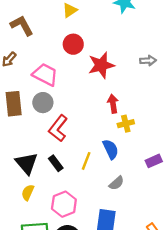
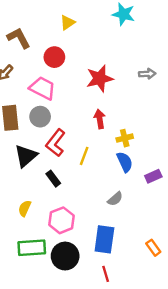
red circle: (73, 44) -> (54, 57), moved
red arrow: (113, 104) -> (100, 119), moved
blue semicircle: (111, 149) -> (125, 162), moved
yellow line: (86, 161) -> (84, 156), moved
black triangle: (27, 163) -> (26, 156), moved, turned 30

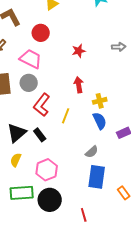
red star: (100, 79) -> (79, 51), size x0.6
black triangle: (26, 156) -> (17, 133), moved
blue rectangle: (104, 239) -> (97, 177), moved

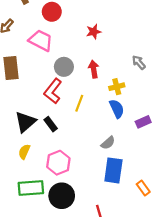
gray arrow: (119, 47) -> (139, 62), moved, turned -128
gray circle: (29, 83) -> (64, 67), moved

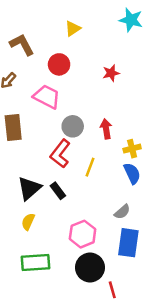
red star: (94, 32) -> (111, 73), moved
pink hexagon: (58, 163) -> (83, 234), moved
black circle: (62, 196) -> (90, 267), moved

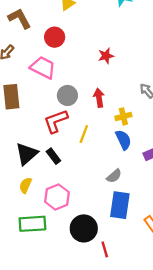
red star: (111, 73) -> (106, 56), moved
red L-shape: (60, 154) -> (56, 121), turned 32
pink hexagon: (83, 234) -> (57, 197), moved

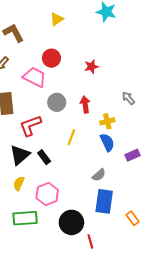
red circle: (55, 37) -> (51, 58), moved
red L-shape: (56, 121) -> (30, 126), moved

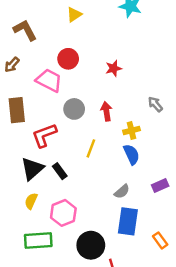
purple rectangle: (133, 155) -> (160, 185), moved

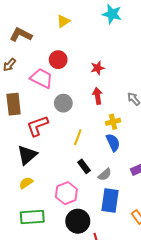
brown L-shape: (25, 30) -> (21, 35), turned -35
red arrow: (106, 111) -> (97, 96), moved
black rectangle: (60, 171) -> (84, 166), moved
yellow semicircle: (31, 201) -> (26, 183), turned 32
pink hexagon: (63, 213) -> (66, 193), moved

